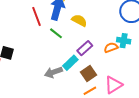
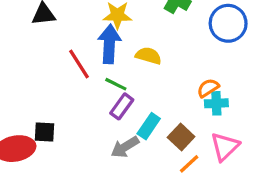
cyan cross: (124, 41) -> (216, 103), moved
purple rectangle: (85, 48) -> (122, 106), moved

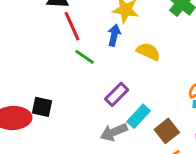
blue arrow: (109, 44) -> (114, 35), size x0.6
red line: (79, 64) -> (72, 26), moved
green line: (116, 84) -> (85, 57), moved

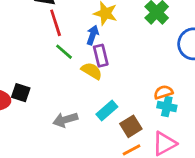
yellow semicircle: (148, 52) -> (92, 71), moved
purple rectangle: (117, 94) -> (101, 56), moved, turned -65
gray arrow: (114, 132) -> (65, 120), moved

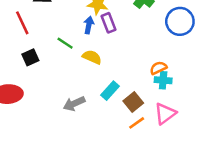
red line: (56, 23) -> (22, 23), moved
purple rectangle: (101, 56) -> (108, 23), moved
black square: (21, 93) -> (30, 57), moved, turned -35

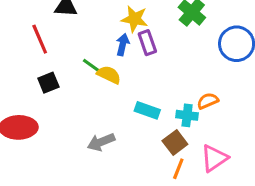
yellow semicircle: (92, 57) -> (109, 75), moved
cyan cross: (163, 80) -> (187, 115), moved
cyan rectangle: (110, 91) -> (147, 110), moved, turned 66
orange line: (137, 123) -> (178, 169), turned -35

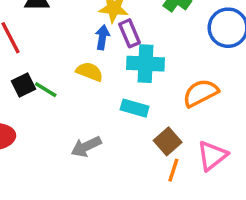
green line: (92, 66) -> (46, 90), moved
orange semicircle: (208, 101) -> (201, 93), size x1.5
cyan cross: (187, 115) -> (145, 64), moved, size x1.5

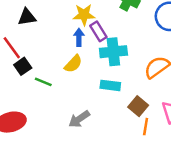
yellow semicircle: (90, 72) -> (73, 64), turned 120
black square: (24, 85) -> (23, 66), moved

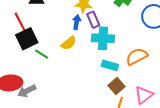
black square: (23, 66) -> (27, 39), size x1.5
cyan rectangle: (110, 85) -> (110, 65), moved
gray arrow: (79, 119) -> (27, 91), moved

